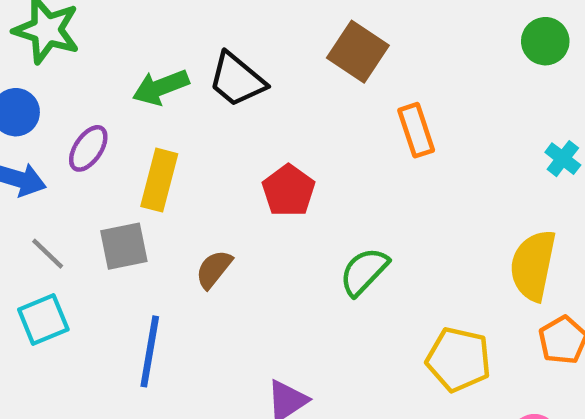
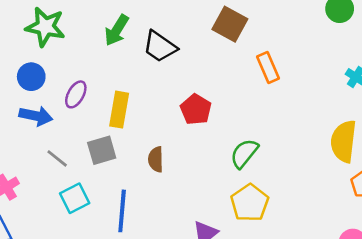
green arrow: (161, 87) -> (117, 30), moved, turned -32
brown semicircle: (214, 269) -> (156, 159), turned -35
cyan square: (43, 320) -> (75, 198), moved
yellow pentagon: (459, 359) -> (250, 203), moved, turned 30

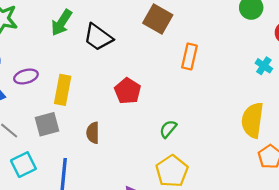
orange rectangle: (268, 68) -> (189, 56), turned 35
purple ellipse: (76, 94) -> (26, 76), turned 45
green semicircle: (244, 153) -> (168, 129), size x0.7

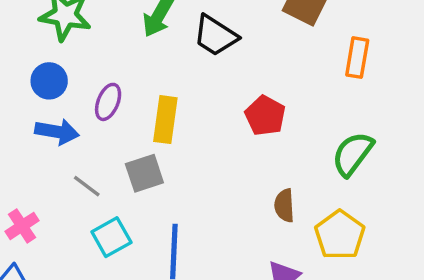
purple ellipse: (26, 76) -> (108, 102), turned -50
green semicircle: (168, 129) -> (353, 154), moved, size x1.6
brown semicircle: (93, 133) -> (284, 206), moved

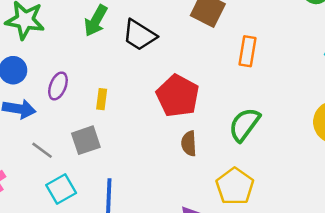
red pentagon: (265, 116) -> (178, 96), size x1.4
yellow rectangle: (165, 120) -> (102, 99), size x0.6
brown semicircle: (284, 206) -> (189, 144), moved

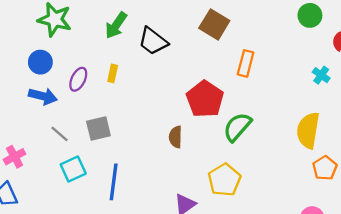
red pentagon: (178, 96) -> (205, 99), moved
yellow rectangle: (102, 99) -> (113, 73), moved
brown semicircle: (189, 144) -> (175, 137), moved

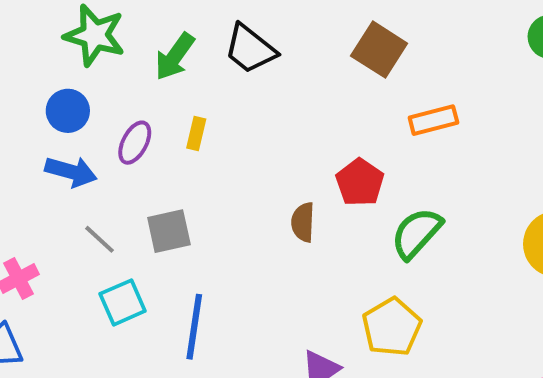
green arrow: (116, 25) -> (175, 57), moved
black trapezoid: (153, 41) -> (250, 49), moved
orange rectangle: (246, 63) -> (433, 120), turned 60
red pentagon: (205, 99) -> (360, 182), size x0.7
brown semicircle: (175, 137) -> (303, 222), moved

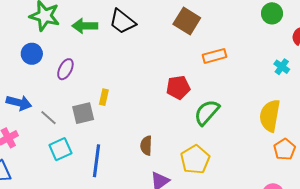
green arrow: (175, 57) -> (85, 26), turned 55
yellow rectangle: (196, 133) -> (104, 97), moved
blue arrow: (71, 172) -> (19, 103), moved
red pentagon: (360, 182) -> (178, 87), turned 30
brown semicircle: (303, 222) -> (146, 146), moved

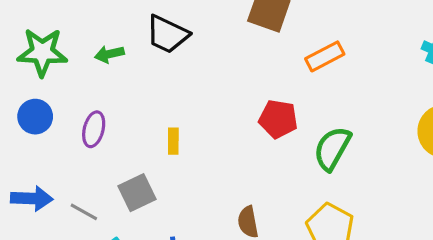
green arrow: (85, 26) -> (109, 54), size x0.7
red pentagon: (178, 87) -> (278, 119), turned 30
yellow rectangle: (104, 97) -> (173, 141), moved

